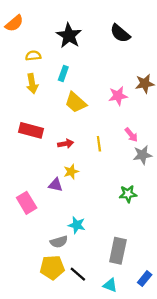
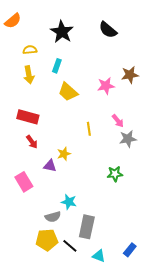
red arrow: (66, 144) -> (32, 142), moved, turned 64
gray rectangle: (118, 251) -> (87, 227), moved

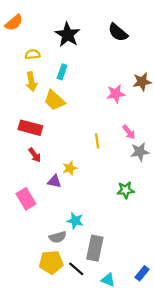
yellow trapezoid: (68, 92) -> (54, 100), moved

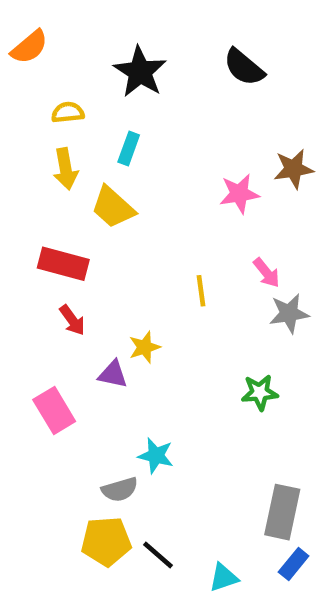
gray rectangle: (95, 248) -> (282, 512), moved
cyan triangle: (108, 280) -> (224, 578), turned -40

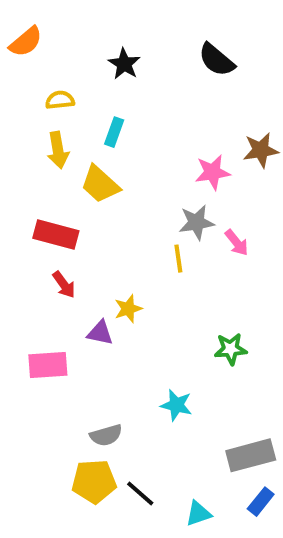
black star: (140, 72) -> (124, 64), size x0.7
gray star: (289, 313) -> (196, 222), moved
pink rectangle: (54, 410) -> (48, 365), turned -63
cyan star: (156, 456) -> (176, 405), moved
gray rectangle: (282, 512) -> (251, 455), turned 63

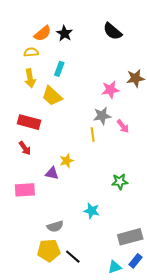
orange semicircle: (26, 42) -> (43, 33), moved
red arrow: (64, 285) -> (25, 148), moved
cyan triangle: (198, 514) -> (115, 267), moved

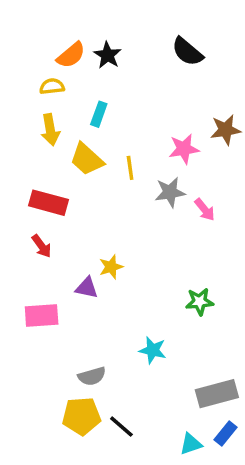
yellow line: (93, 135) -> (130, 168), moved

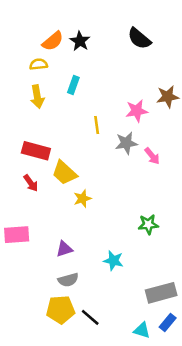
yellow trapezoid: (87, 159) -> (64, 173), moved
purple triangle: (87, 288) -> (64, 249), moved, turned -30
pink rectangle: (42, 315) -> (17, 235), moved
cyan triangle: (191, 444) -> (142, 330), turned 36

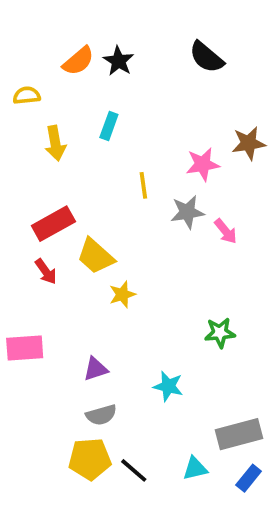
yellow semicircle: (39, 64) -> (27, 95), moved
red rectangle: (36, 151) -> (53, 224), turned -44
cyan triangle: (142, 330) -> (195, 469), moved, turned -30

